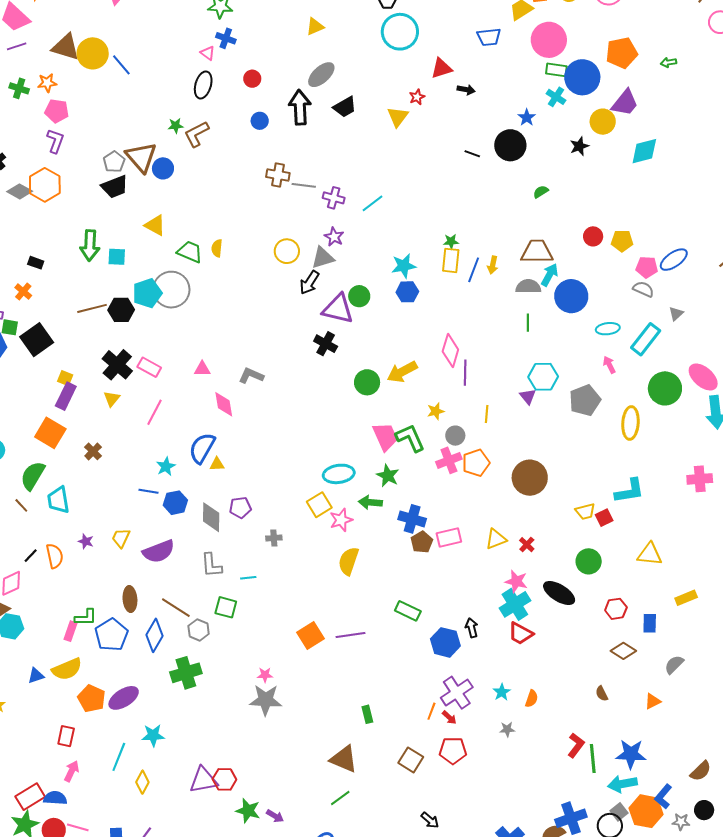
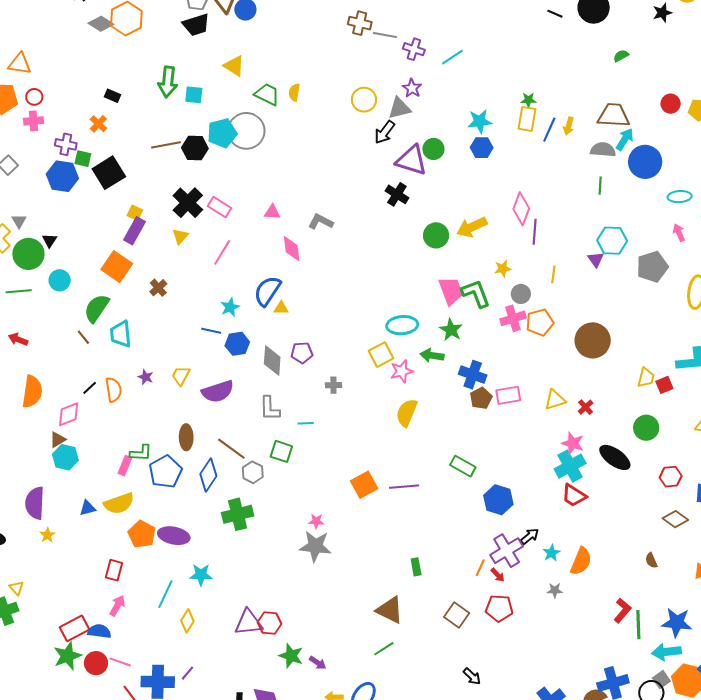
yellow trapezoid: (585, 511) -> (646, 378), turned -65
black arrow: (472, 628) -> (530, 536), moved, turned 60
purple ellipse: (124, 698) -> (174, 536), turned 40
orange semicircle: (532, 699) -> (581, 561), size x1.6

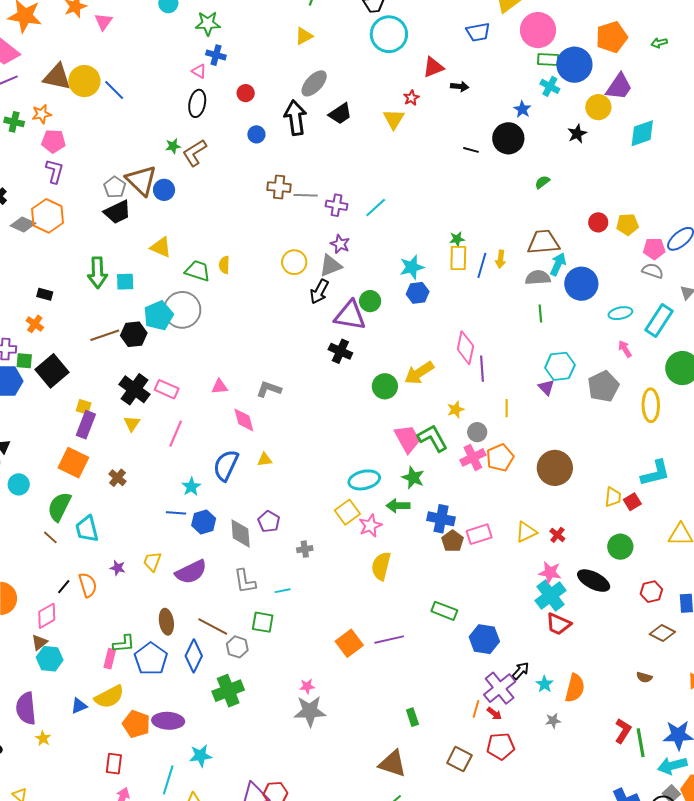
yellow triangle: (281, 308) -> (265, 460), moved
purple pentagon: (302, 353) -> (269, 521), turned -30
brown semicircle: (651, 560) -> (644, 677), turned -42

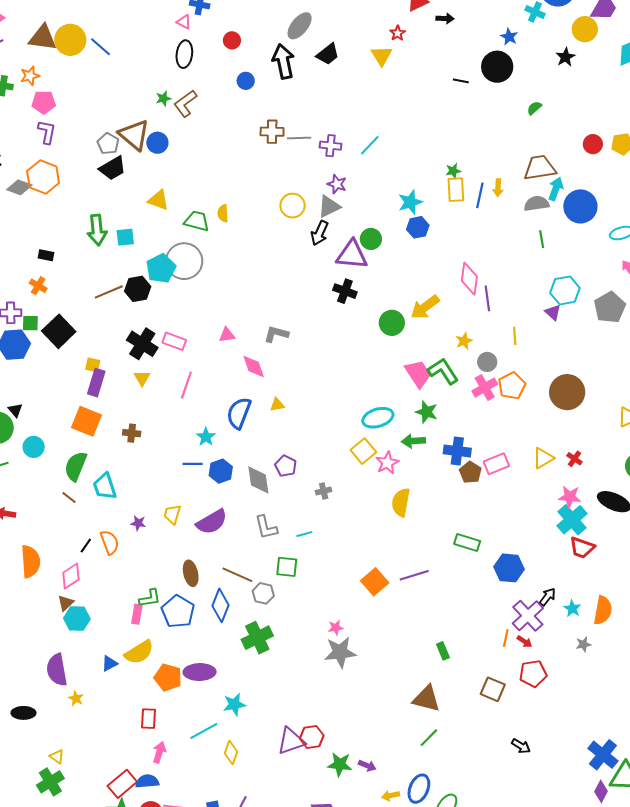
brown cross: (117, 478) -> (132, 433), turned -30
cyan line: (168, 780) -> (204, 731), turned 48

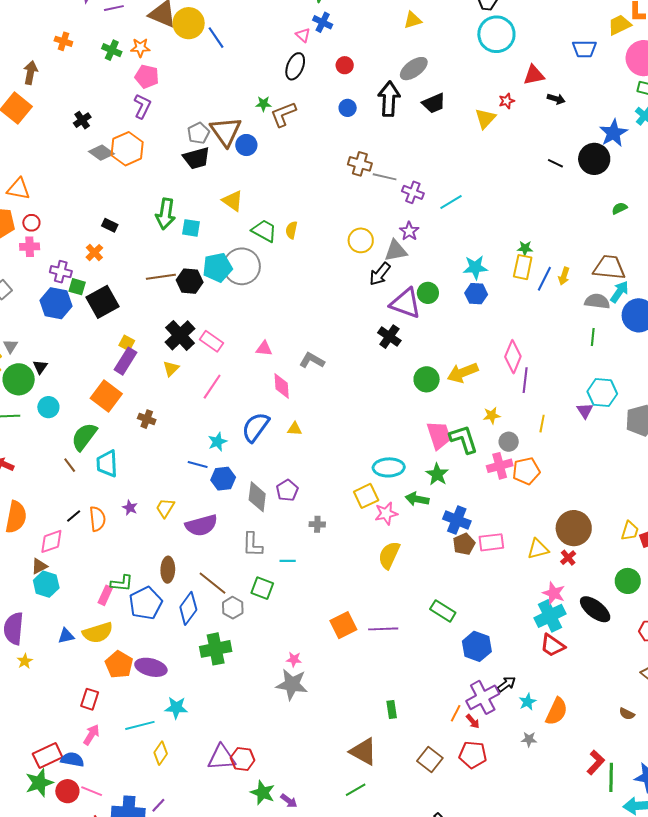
blue star: (509, 37) -> (613, 133), size x1.6
brown circle: (567, 392) -> (574, 528), moved

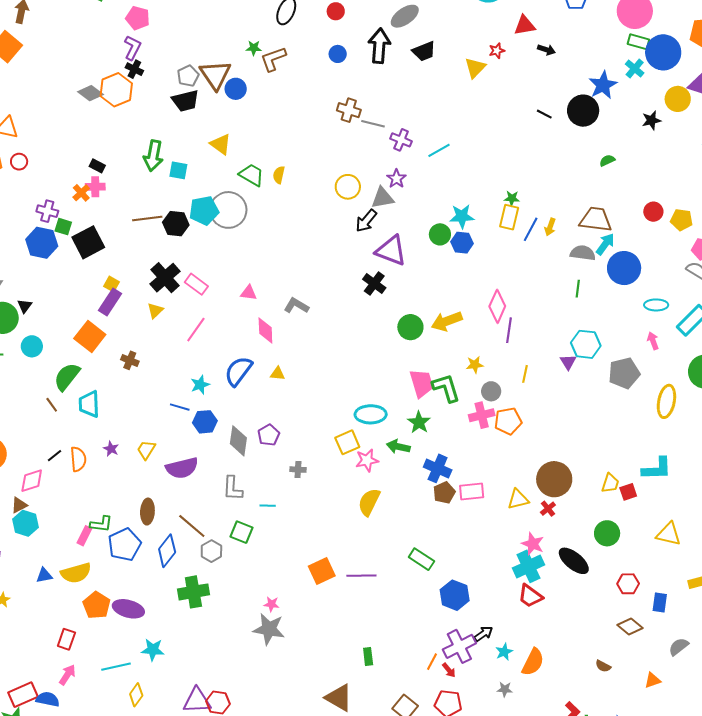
black cross: (82, 120) -> (134, 69), moved, turned -30
pink cross: (30, 247) -> (95, 187), moved
green circle: (428, 293) -> (440, 234), moved

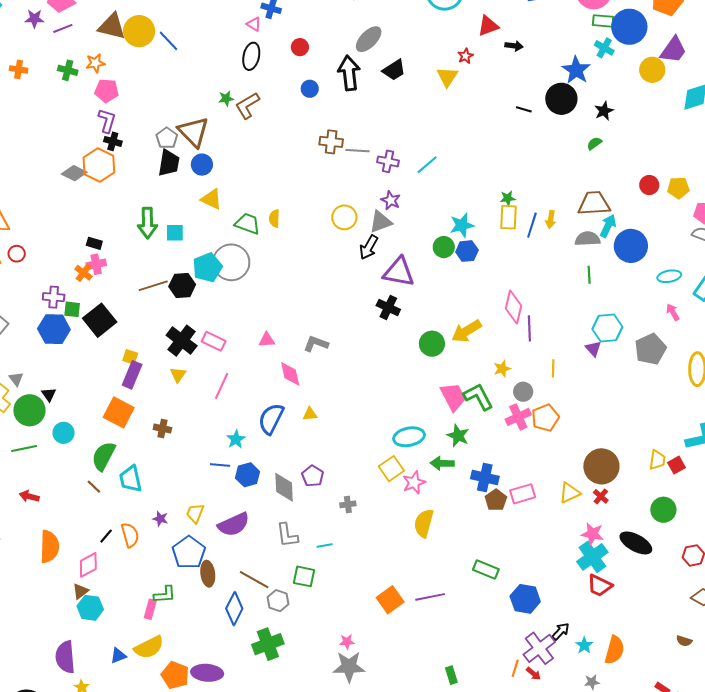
blue circle: (236, 89) -> (202, 165), moved
black trapezoid: (185, 101) -> (169, 163), turned -56
black star: (651, 120) -> (604, 111), moved
blue pentagon: (125, 545) -> (189, 552), moved

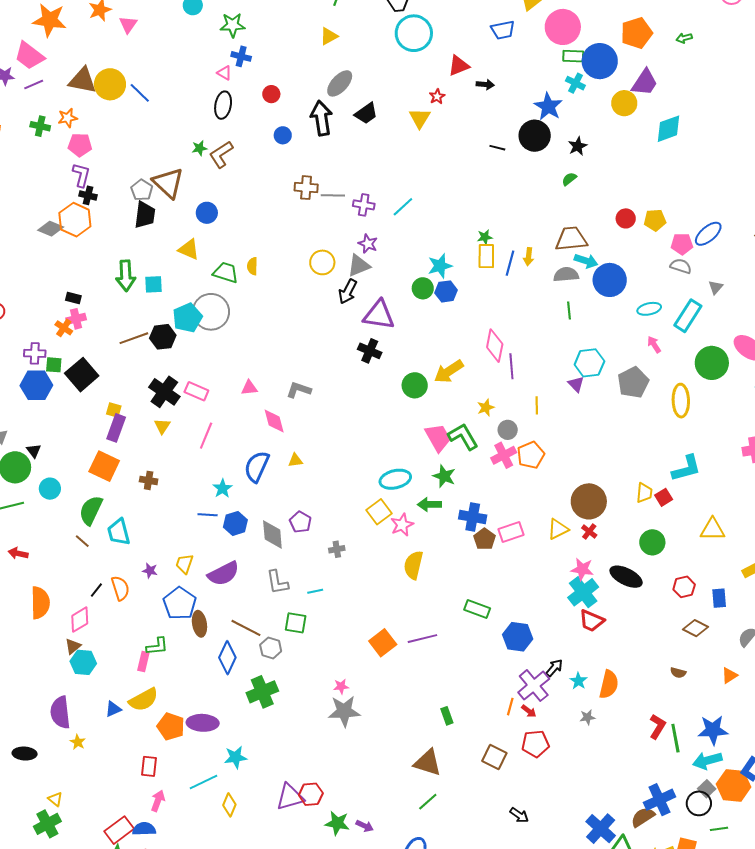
blue circle: (202, 165) -> (207, 213), moved
cyan arrow: (608, 226) -> (586, 261), turned 85

